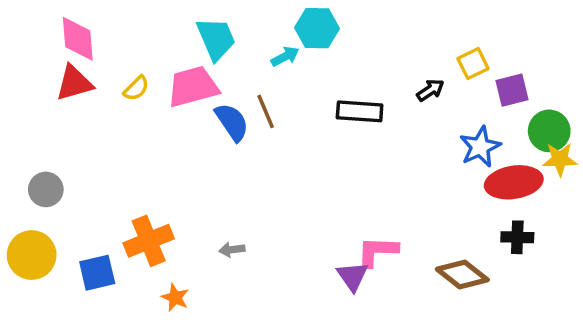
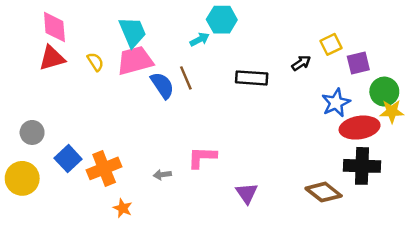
cyan trapezoid: (216, 39) -> (133, 32), moved
yellow semicircle: (136, 88) -> (95, 62), turned -78
black cross: (517, 237) -> (362, 166), size x1.6
pink L-shape: (377, 251) -> (202, 157), moved
blue square: (97, 273) -> (68, 159), moved, turned -30

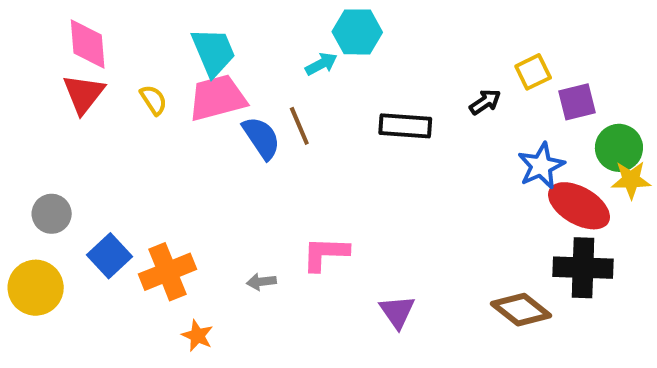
red triangle: (52, 58) -> (84, 94), turned -36
red ellipse: (360, 128) -> (579, 206), turned 39

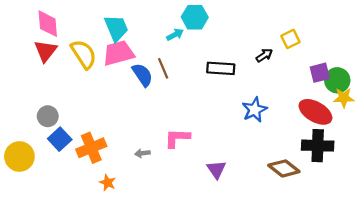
yellow semicircle: (153, 100) -> (84, 54), size x1.8
purple square: (577, 102) -> (320, 73), moved
blue star: (541, 166) -> (255, 110), moved
gray circle: (52, 214) -> (48, 116), moved

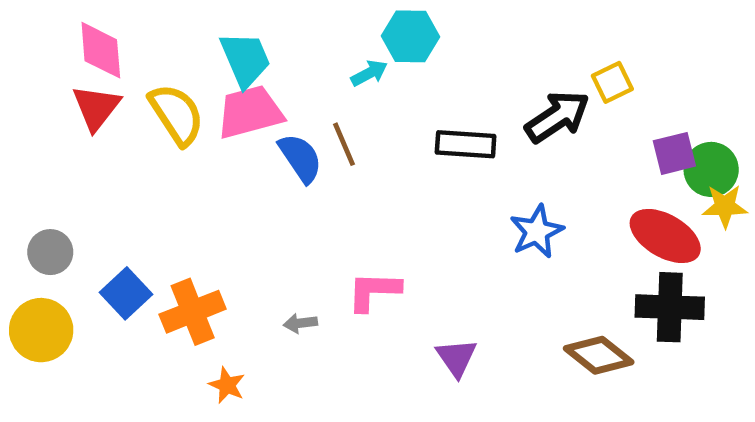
black arrow: (264, 55) -> (557, 117), size x1.8
gray circle: (48, 116) -> (50, 252), moved

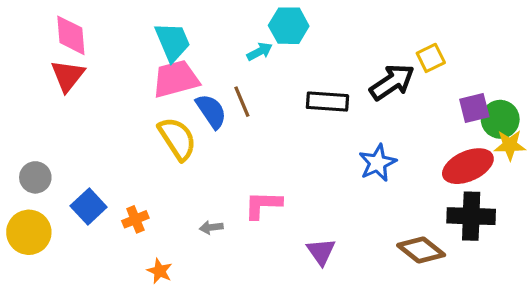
yellow semicircle: (176, 114) -> (177, 139), moved
red ellipse: (665, 236) -> (468, 166), turned -54
orange cross: (193, 312) -> (135, 219), size x0.6

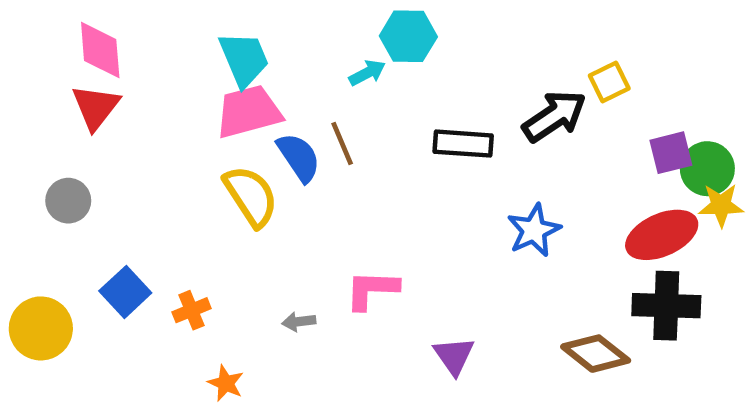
gray circle: (35, 177) -> (68, 201), moved

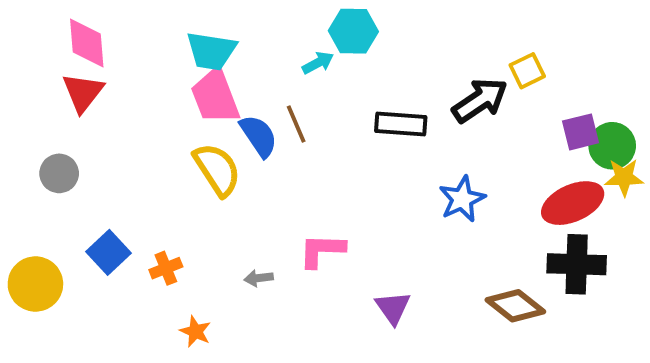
cyan trapezoid: (244, 59) -> (211, 51), turned 122
pink trapezoid: (249, 112) -> (215, 96), turned -96

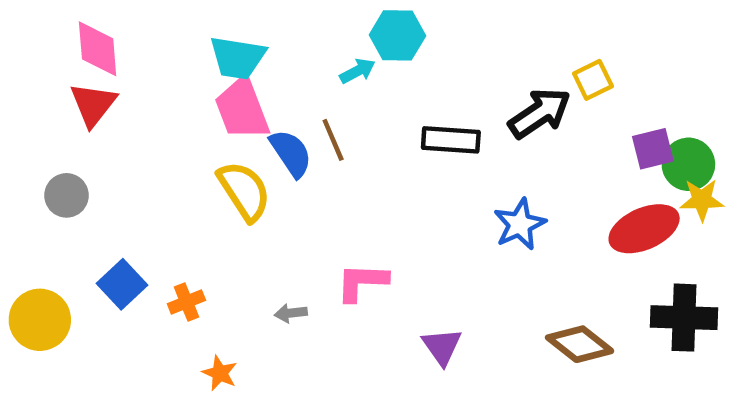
black cross: (577, 264) -> (684, 318), moved

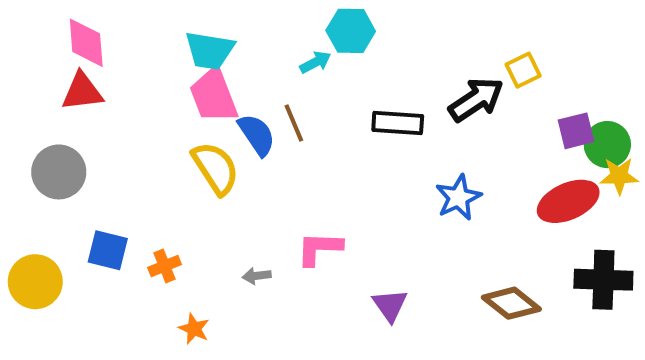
red triangle: (93, 104) -> (82, 92), turned 45
gray circle: (67, 195) -> (59, 172), size x1.4
blue square: (122, 284) -> (108, 250), turned -33

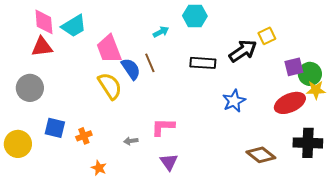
cyan hexagon: (351, 31) -> (195, 16), moved
cyan trapezoid: (210, 50) -> (74, 26), moved, turned -40
purple triangle: (390, 305) -> (169, 162), moved

